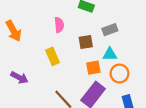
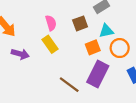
pink semicircle: (59, 25) -> (51, 23), moved
purple arrow: (19, 78) -> (20, 54), moved

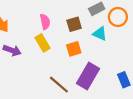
cyan triangle: (106, 31) -> (100, 34), turned 32
orange square: (93, 47) -> (74, 49), moved
orange circle: (120, 48) -> (118, 17), moved

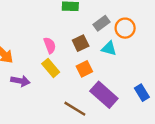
purple rectangle: (88, 76) -> (104, 95), turned -70

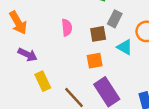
gray rectangle: (102, 23) -> (115, 19), moved, turned -42
yellow rectangle: (51, 68) -> (43, 81), moved

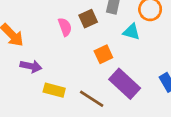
brown square: (98, 34) -> (88, 19), moved
yellow rectangle: (43, 81) -> (54, 90), turned -36

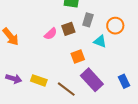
pink semicircle: (65, 27) -> (51, 34), turned 64
purple arrow: (31, 66) -> (14, 79), moved

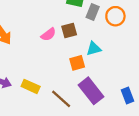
gray rectangle: (88, 20) -> (93, 12), moved
orange circle: (115, 26) -> (115, 16), moved
cyan triangle: (100, 41) -> (94, 49), moved, turned -40

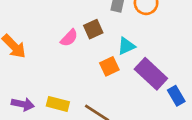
purple rectangle: (91, 91) -> (151, 74), moved

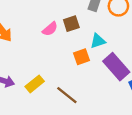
yellow rectangle: (58, 104) -> (35, 84), turned -60

